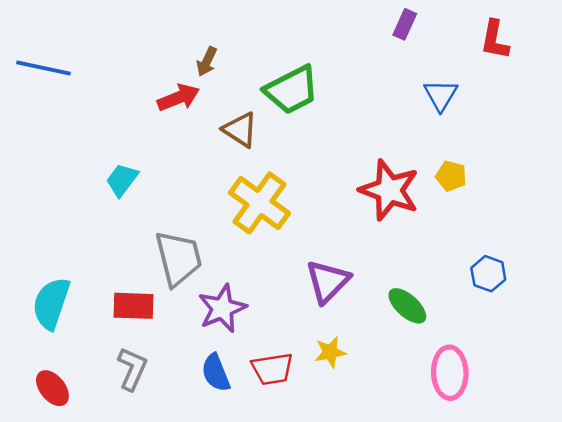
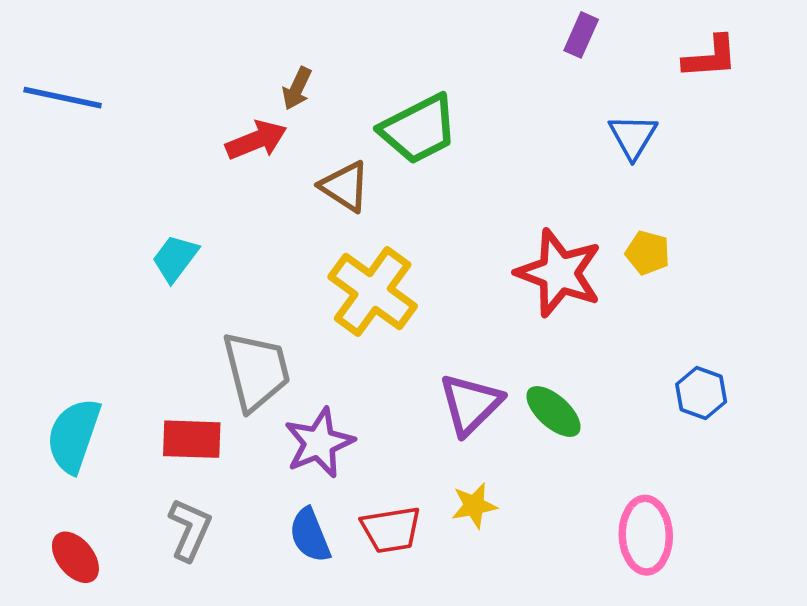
red L-shape: (495, 40) -> (710, 57), turned -105
green ellipse: (407, 306) -> (553, 411), moved

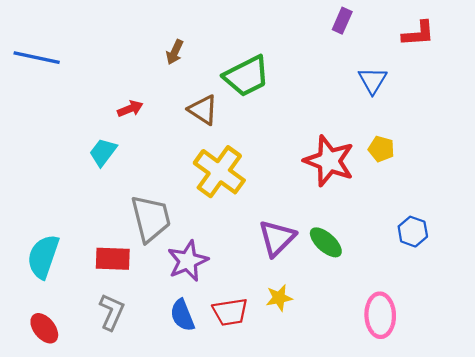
red arrow: (256, 140) -> (130, 109), moved, size x0.7

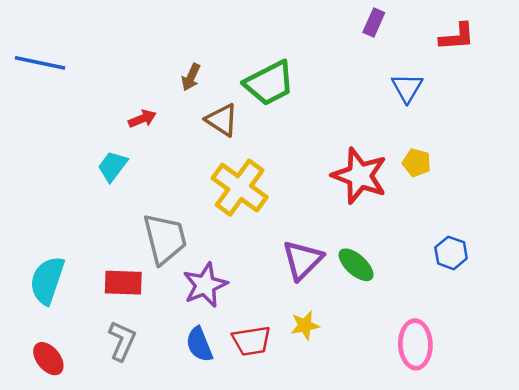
brown arrow: (175, 52) -> (191, 77), moved

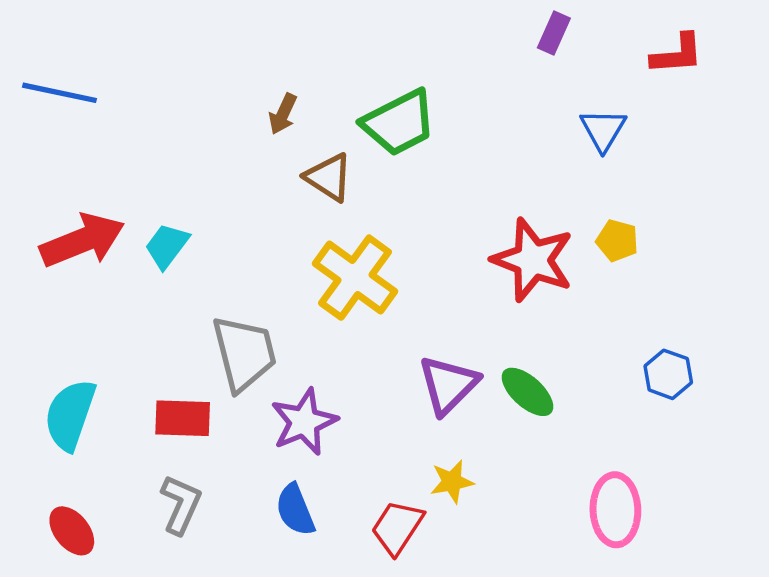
red arrow: (142, 119) -> (82, 241), moved, size x2.0
red trapezoid: (251, 341) -> (397, 527), moved, turned 132

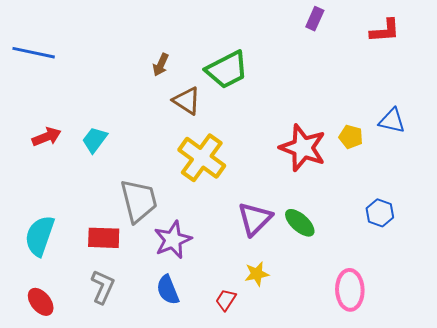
blue triangle: (603, 130) -> (392, 121), moved, turned -48
red arrow: (82, 241) -> (47, 137), size x0.6
red trapezoid: (397, 527) -> (226, 300), size x0.7

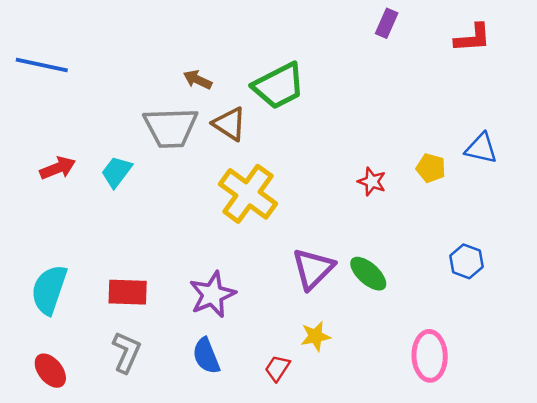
brown arrow: (161, 65) -> (198, 80), turned 90
red star: (303, 148) -> (372, 182), size x0.5
gray trapezoid: (139, 201) -> (171, 128), moved, turned 102

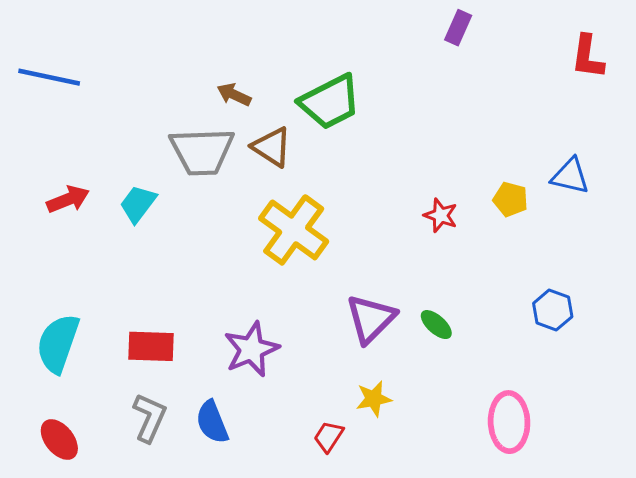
red L-shape: (473, 38) -> (588, 57), moved, turned 102
green ellipse: (368, 274) -> (436, 325), size x0.7
blue semicircle: (206, 356) -> (212, 422), moved

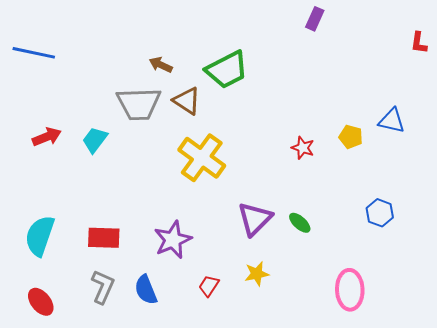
red L-shape: (588, 57) -> (419, 43), moved, size x0.7
red trapezoid: (329, 437) -> (209, 286), moved

